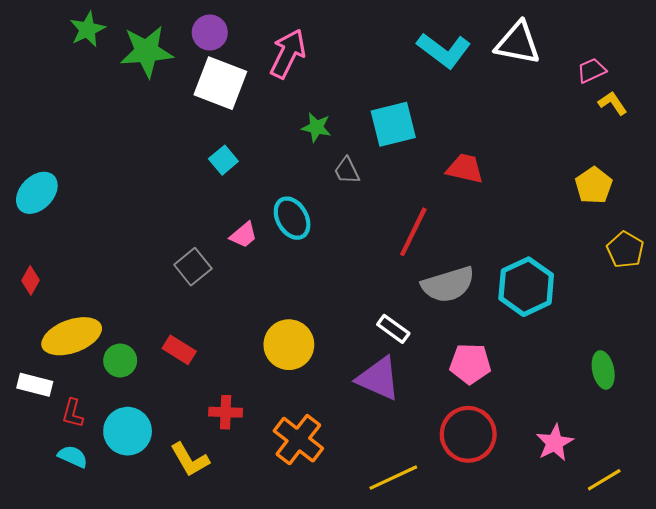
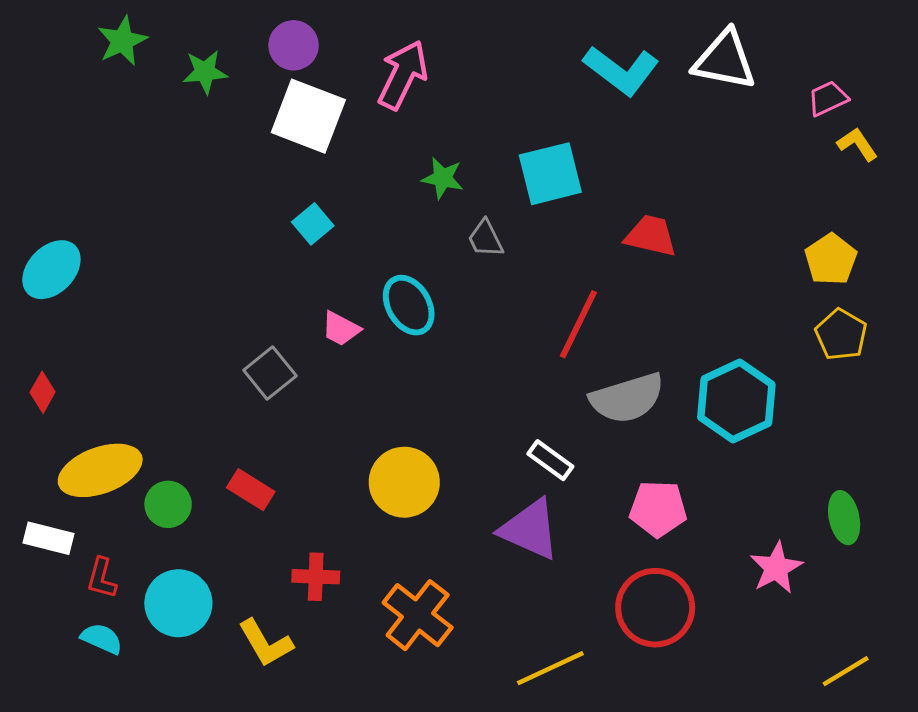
green star: (147, 51) -> (205, 72), size x0.6
pink trapezoid: (244, 235) -> (341, 329), turned 68
yellow pentagon: (625, 250) -> (841, 335), moved
pink star: (555, 443) -> (776, 568), moved

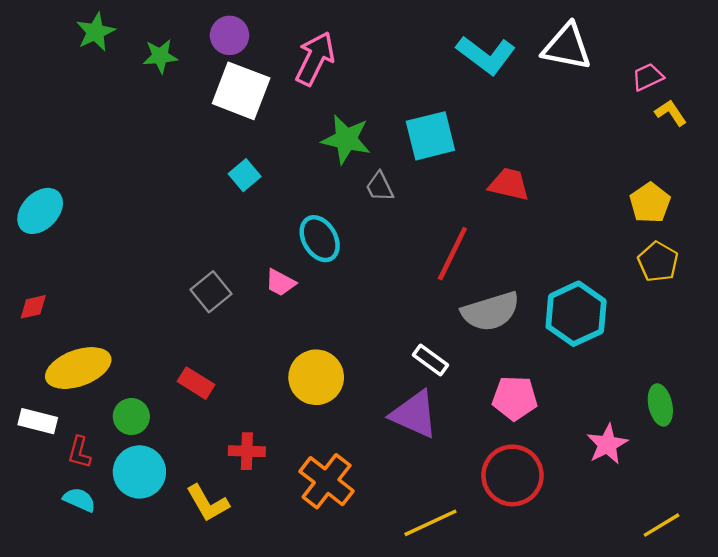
green star: (443, 178) -> (346, 139), size x1.5
pink trapezoid: (341, 329) -> (280, 283), moved
red diamond: (43, 392) -> (33, 307), turned 48
green circle: (168, 504) -> (131, 417), moved

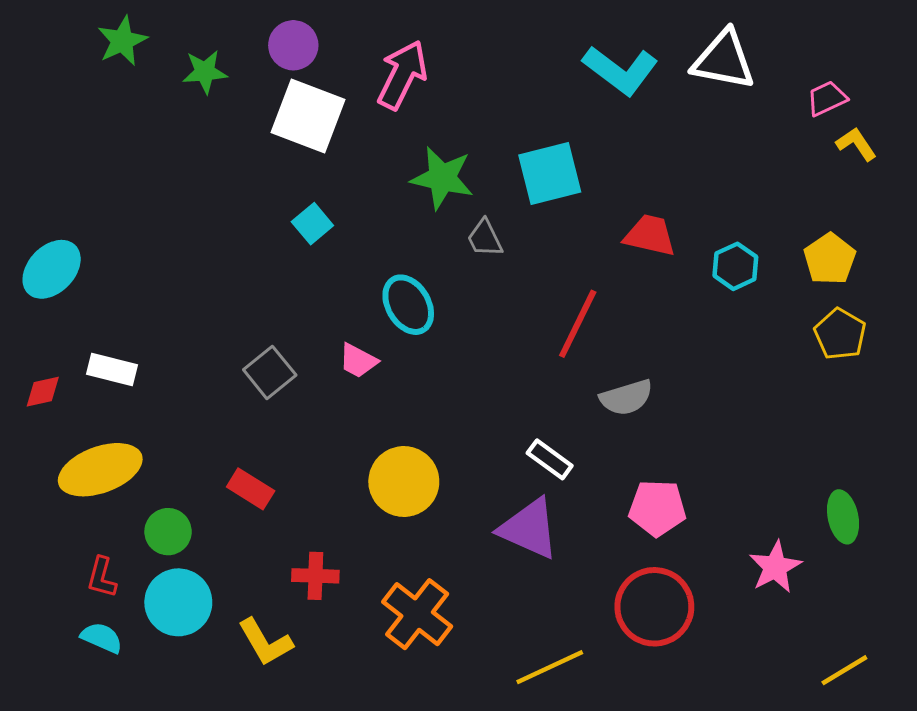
gray semicircle: (491, 311) -> (626, 398), size x0.7
cyan hexagon: (576, 314) -> (735, 266), moved, size x0.6
white rectangle: (38, 421) -> (112, 370), moved

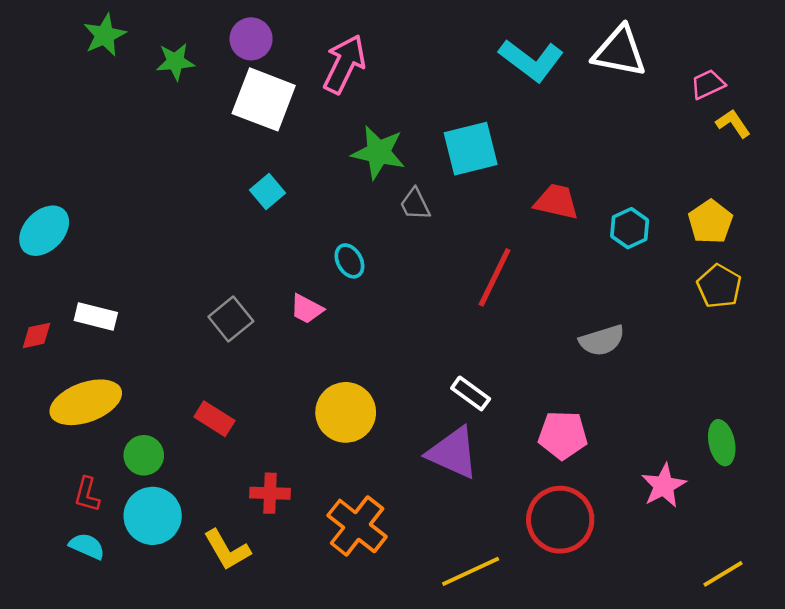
cyan ellipse: (408, 305) -> (349, 261), size x0.7
gray semicircle: (626, 398) -> (602, 340), moved

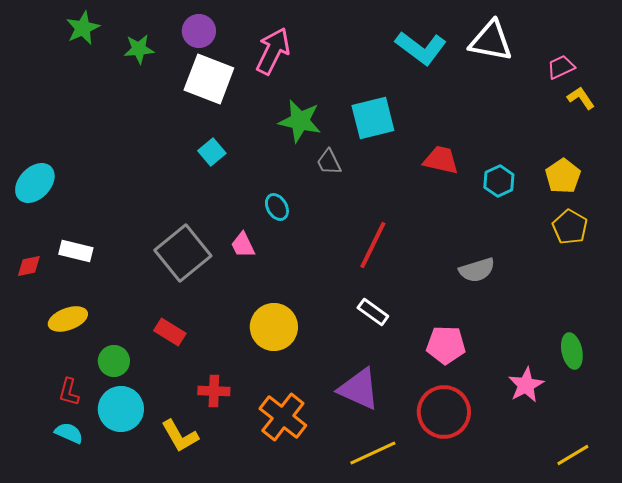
red line: (495, 277) -> (373, 245), moved
pink trapezoid: (307, 309) -> (243, 245), turned 36
gray square: (231, 319) -> (183, 253), size x1.6
yellow ellipse: (86, 402) -> (68, 319), size x0.7
purple triangle: (453, 453) -> (359, 389), moved

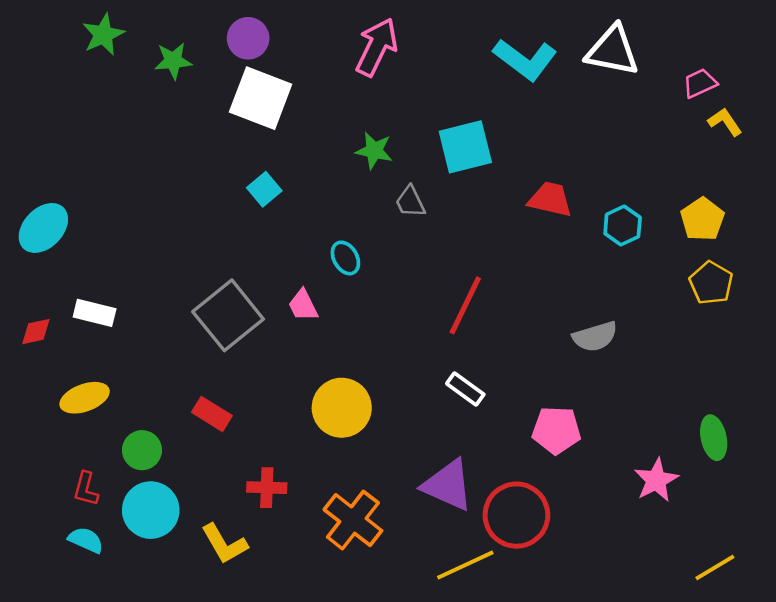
pink arrow: (273, 51) -> (377, 47), moved
green star: (300, 121) -> (374, 151), size x0.7
red circle: (444, 412) -> (516, 515), moved

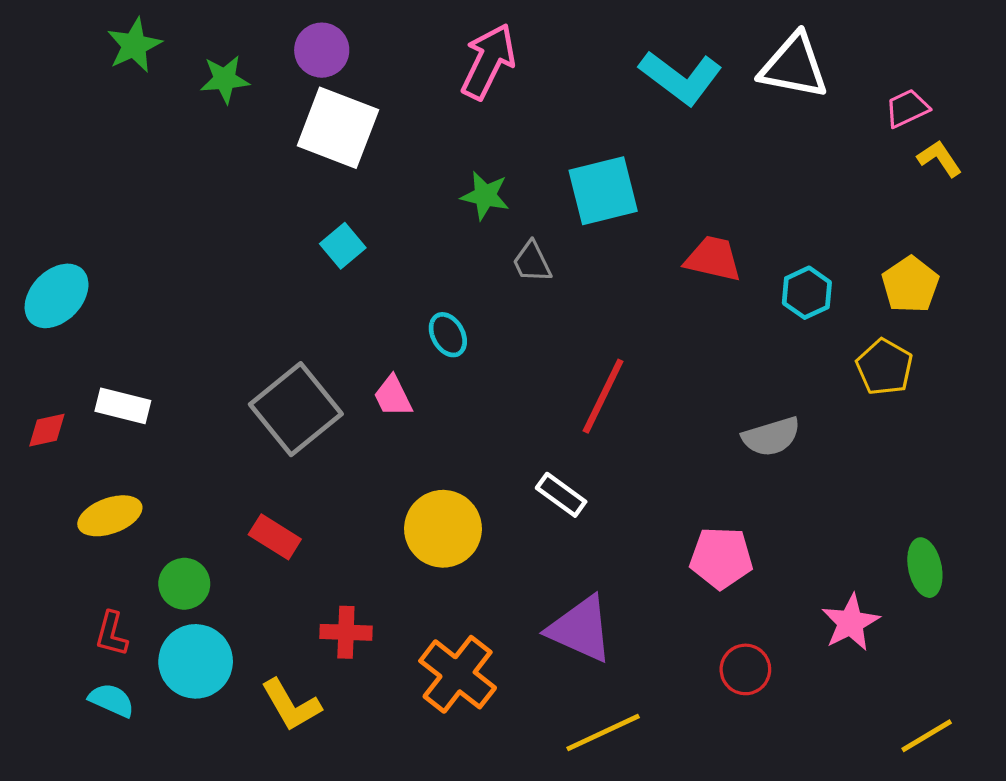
yellow pentagon: (711, 283) -> (884, 367), moved
white rectangle: (465, 389) -> (561, 495), moved
red circle: (516, 515) -> (745, 669), moved, size x0.6

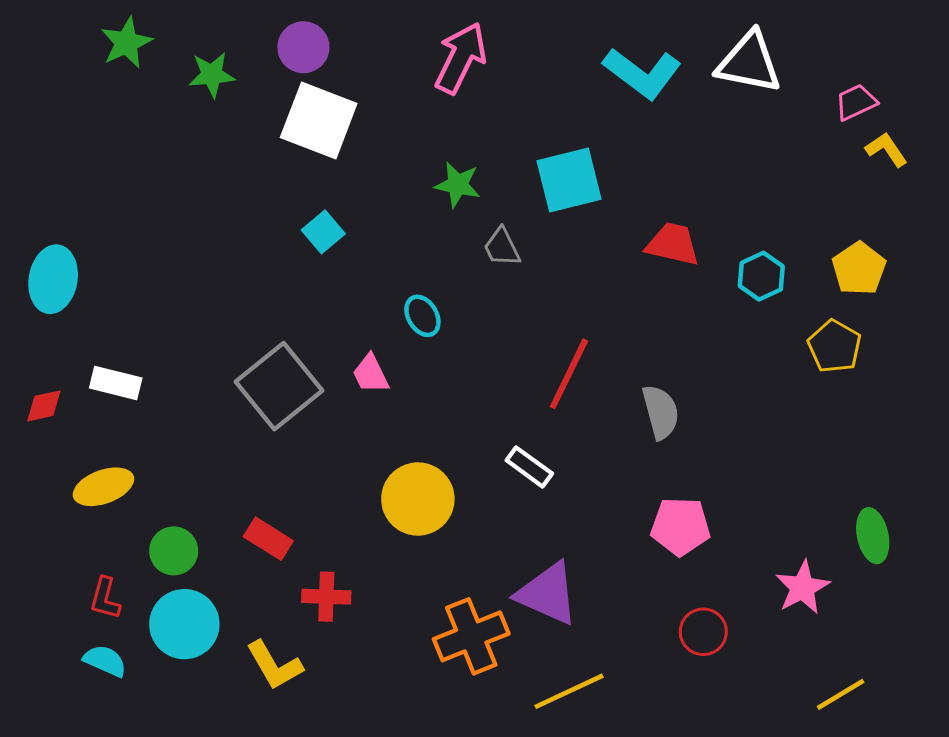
cyan ellipse: (57, 296) -> (53, 279), turned -34
gray semicircle: (771, 437) -> (661, 412), moved, turned -88
red rectangle: (275, 537) -> (268, 539), moved
orange cross: (458, 674) -> (471, 636), moved, turned 30
yellow line: (927, 736) -> (841, 694), moved

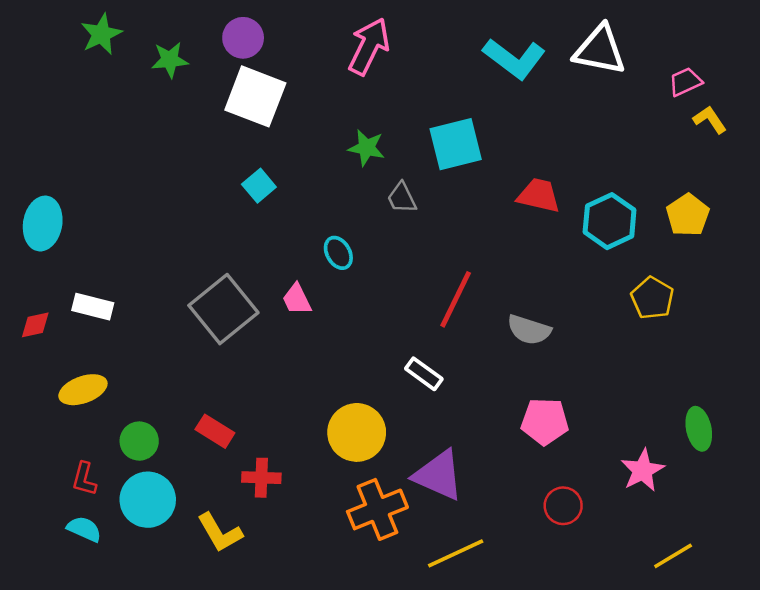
cyan hexagon: (761, 276) -> (610, 221), size x1.4
yellow pentagon: (835, 346) -> (652, 298), moved
gray semicircle: (661, 412) -> (529, 330), turned 123
yellow circle: (418, 499) -> (357, 432), moved

